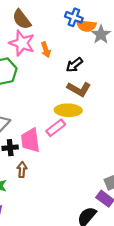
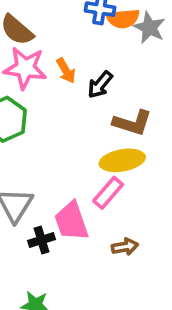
black arrow: (74, 65) -> (100, 85), moved
brown arrow: (22, 170) -> (125, 247), moved, turned 88

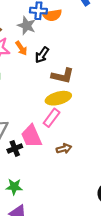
gray star: (149, 28) -> (27, 26), moved

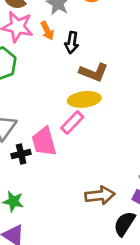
black arrow: (42, 55) -> (72, 43), turned -35
brown arrow: (64, 149) -> (100, 195), moved, size x1.5

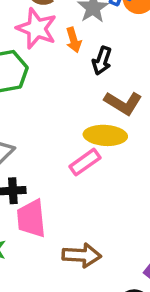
pink trapezoid: (44, 142) -> (31, 219), moved
brown arrow: (100, 195) -> (82, 255), moved

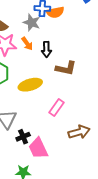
yellow ellipse: (105, 135) -> (30, 85), moved
brown arrow: (82, 255) -> (79, 132), moved

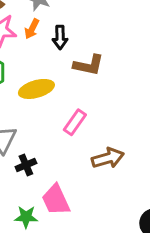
orange arrow: (27, 44) -> (32, 29), turned 64
pink trapezoid: (38, 148) -> (56, 200), moved

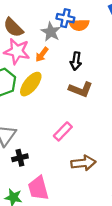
black arrow: (60, 37) -> (76, 61), moved
yellow ellipse: (36, 89) -> (31, 84), moved, turned -45

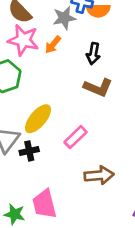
gray star: (51, 32) -> (64, 18), turned 30
yellow ellipse: (31, 84) -> (38, 119), moved
black cross: (20, 158) -> (29, 151), moved

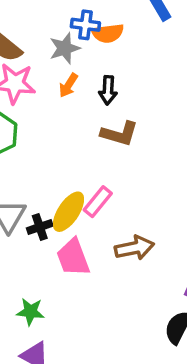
orange arrow: (53, 45) -> (68, 85), moved
yellow ellipse: (38, 119) -> (69, 212), moved
pink trapezoid: (44, 204) -> (73, 258), moved

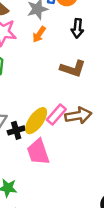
black arrow: (108, 90) -> (77, 28), moved
brown arrow: (134, 248) -> (78, 115), moved

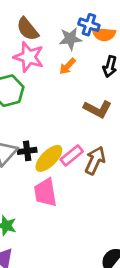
brown arrow: (78, 115) -> (95, 160), turned -65
black cross: (16, 130) -> (27, 151), moved

